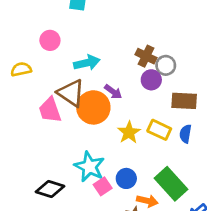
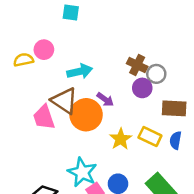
yellow semicircle: (21, 69) -> (23, 60), moved

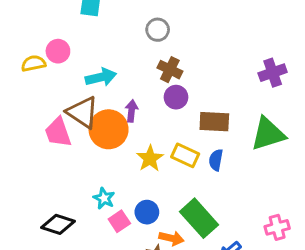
gray circle: (156, 74) -> (158, 30), moved
purple arrow: (105, 99) -> (132, 111), turned -120
cyan star: (82, 172) -> (104, 198), size x0.6

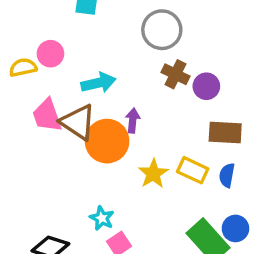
gray circle: (158, 30) -> (162, 30), size x1.5
purple circle: (176, 97) -> (206, 86), moved
pink trapezoid: (58, 132) -> (47, 115), moved
blue circle: (147, 212) -> (235, 228), moved

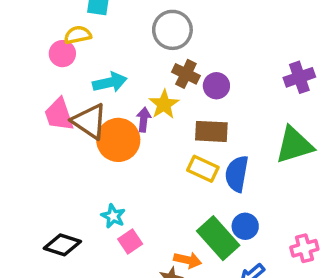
yellow semicircle: (23, 67) -> (78, 35), moved
brown rectangle: (225, 132) -> (211, 131), moved
yellow star: (153, 174) -> (164, 104), moved
blue semicircle: (227, 175) -> (237, 174), size x1.5

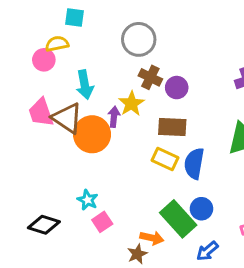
cyan arrow: (110, 82) -> (85, 85), turned 92

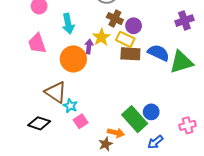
brown triangle: (67, 118) -> (56, 92), moved
yellow rectangle: (165, 159) -> (125, 39), moved
blue semicircle: (194, 163) -> (158, 53), moved, turned 105

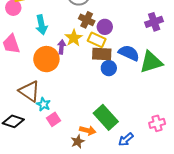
blue circle: (151, 112) -> (109, 68), moved

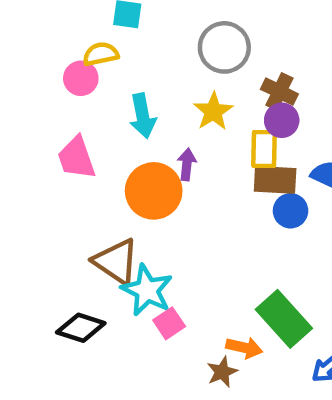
brown cross: (87, 20) -> (279, 92), moved
yellow star: (74, 38) -> (213, 111), moved
yellow rectangle: (97, 40) -> (264, 149), turned 66
cyan star: (43, 104) -> (147, 290), size x1.6

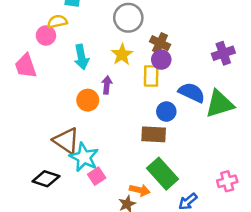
pink trapezoid: (76, 158) -> (26, 66), moved
brown rectangle: (275, 180) -> (154, 134), moved
orange circle: (154, 191) -> (88, 100), size x0.7

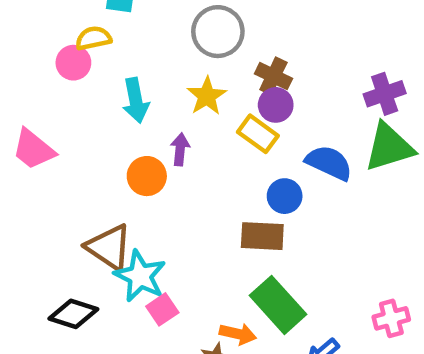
pink trapezoid: (26, 66) -> (33, 149), moved, turned -32
yellow rectangle: (151, 76) -> (258, 134), turned -55
green triangle: (220, 104) -> (389, 147), moved

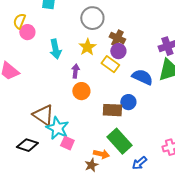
yellow semicircle: (93, 38) -> (19, 21), moved, turned -56
orange circle: (147, 176) -> (81, 91), moved
blue circle: (285, 196) -> (128, 102), moved
pink square: (162, 309) -> (67, 143), turned -32

